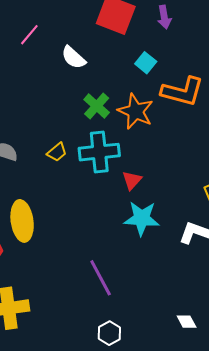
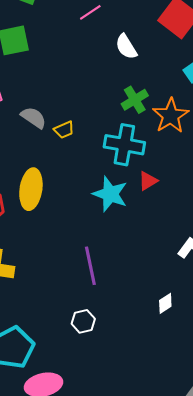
yellow trapezoid: (57, 152) -> (64, 130), moved
cyan star: (142, 218) -> (110, 194), moved
white diamond: (187, 322) -> (165, 303), moved, turned 70

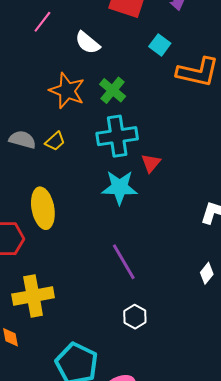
orange star: (171, 116) -> (67, 91), moved

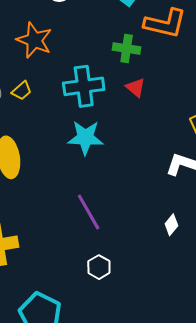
green cross: (113, 90) -> (127, 48), moved, turned -32
red triangle: (151, 163) -> (135, 88), moved, turned -30

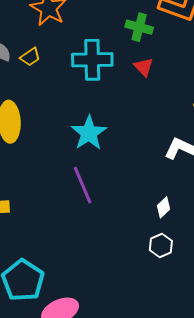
cyan star: (85, 138) -> (89, 133), moved, turned 30
white hexagon: (99, 267) -> (161, 245), moved

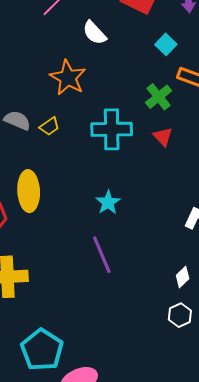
green cross: (139, 27) -> (159, 97), turned 36
cyan star: (89, 133) -> (108, 202), size x0.7

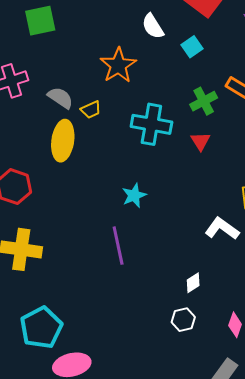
cyan square: (166, 44) -> (192, 47), moved
yellow ellipse: (29, 191) -> (63, 141), moved

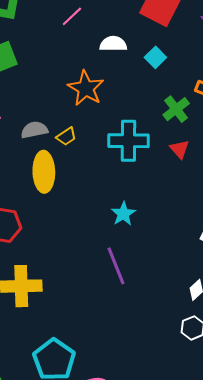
white semicircle: (153, 26) -> (113, 44), turned 132
gray semicircle: (60, 98) -> (34, 130), turned -36

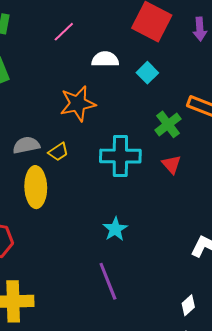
orange star: (86, 88) -> (78, 104), turned 30

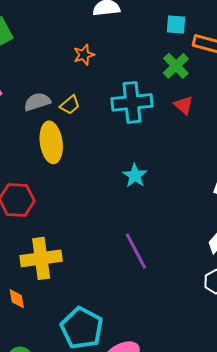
cyan square: (147, 73) -> (176, 25), moved, turned -35
orange star: (78, 104) -> (84, 55), size x0.6
purple line: (108, 281) -> (136, 251), moved

